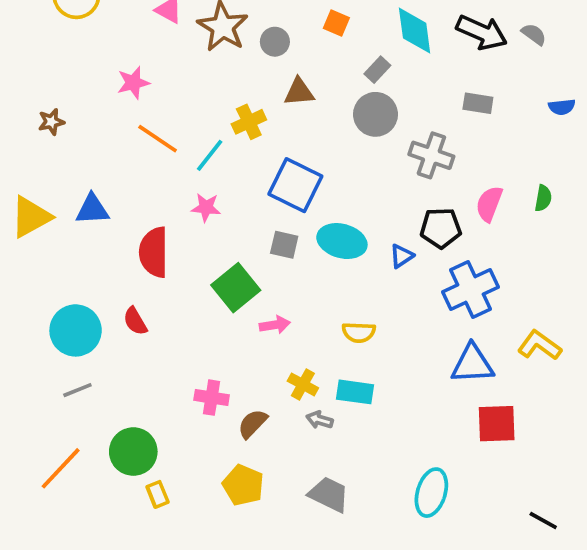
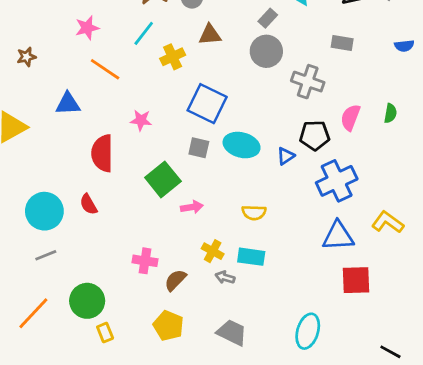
cyan line: (210, 155) -> (144, 33), moved
blue triangle: (92, 209) -> (68, 104), moved

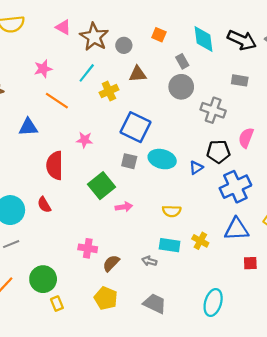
gray rectangle: (268, 18) -> (182, 61), turned -72
yellow cross: (213, 251) -> (200, 241), moved
red square: (356, 280) -> (250, 263), size x0.6

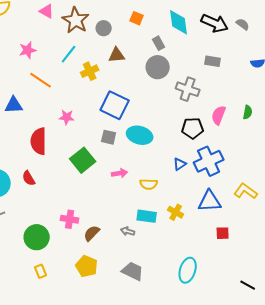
blue triangle: (196, 168) -> (180, 164), moved
pink arrow: (124, 207) -> (120, 173), moved
green circle: (43, 279) -> (37, 237), moved

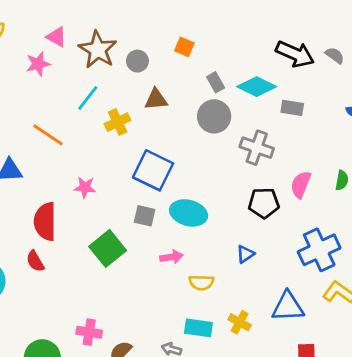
cyan diamond: (179, 22) -> (257, 87), moved, turned -56
pink star: (28, 50) -> (38, 64), moved
blue cross: (209, 161) -> (319, 250), moved
pink arrow: (120, 173) -> (172, 257), moved
red semicircle: (29, 178) -> (35, 261), moved

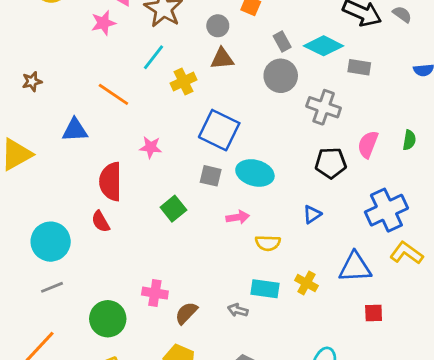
gray circle: (137, 61) -> (218, 26), moved
green square: (108, 248) -> (173, 209), size x0.7

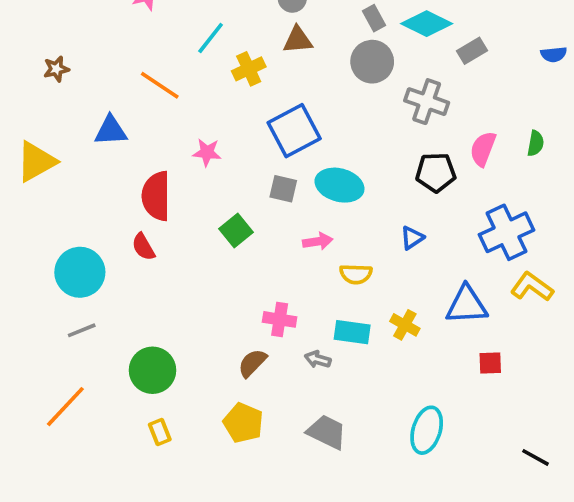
gray rectangle: (359, 67) -> (472, 51), turned -40
blue square: (219, 130) -> (294, 131), turned 36
pink cross: (155, 293) -> (280, 319), moved

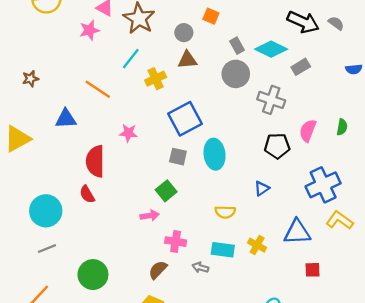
cyan ellipse: (339, 185) -> (215, 154), turned 68
green square: (236, 230) -> (166, 191), moved
pink arrow: (318, 241) -> (150, 216), moved

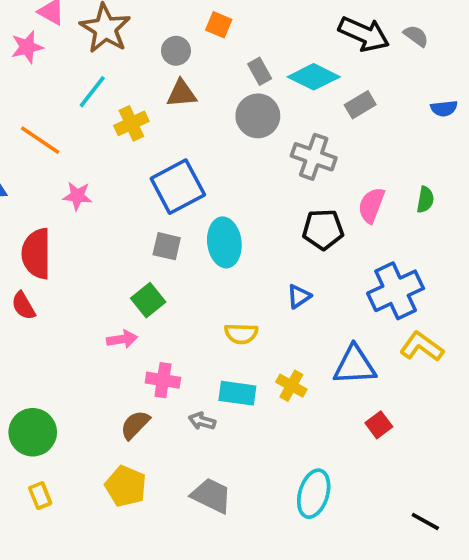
pink star: (128, 133) -> (77, 196), moved
red square: (312, 270) -> (379, 425), turned -35

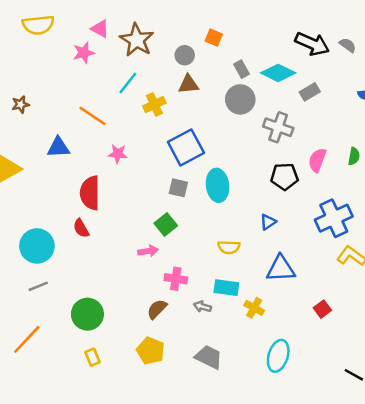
blue triangle: (355, 365) -> (281, 269), moved
yellow cross: (291, 386) -> (254, 308), moved

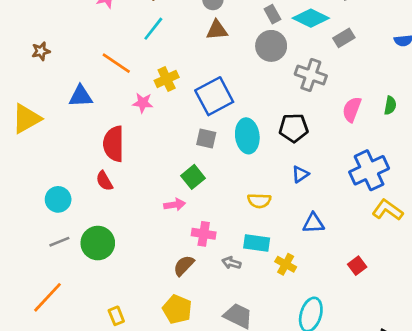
yellow cross: (154, 104) -> (167, 79), moved
black pentagon: (284, 176) -> (294, 128), moved
cyan circle: (37, 246) -> (58, 199), size x0.7
blue triangle: (281, 269) -> (313, 223), size x0.7
green circle: (87, 314) -> (98, 243), moved

